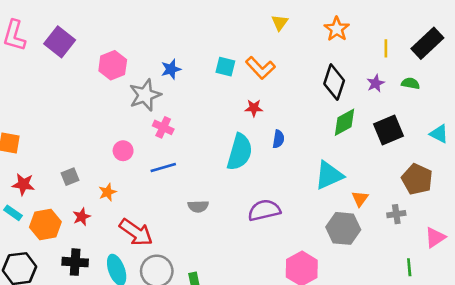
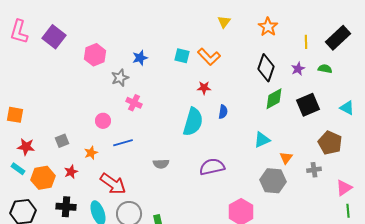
gray star: (145, 95) -> (120, 78), size x0.7
blue line: (163, 168) -> (123, 143), moved
cyan triangle: (329, 175) -> (262, 140), size x0.7
green line: (409, 267) -> (348, 211), moved

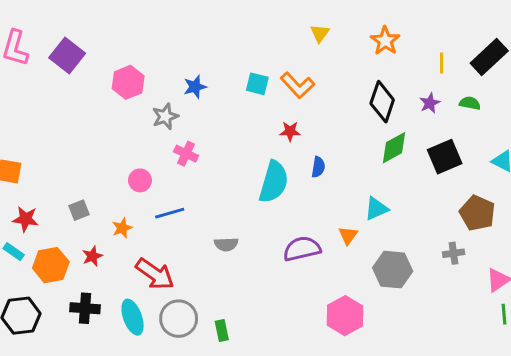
orange triangle: (286, 158) -> (348, 235), moved

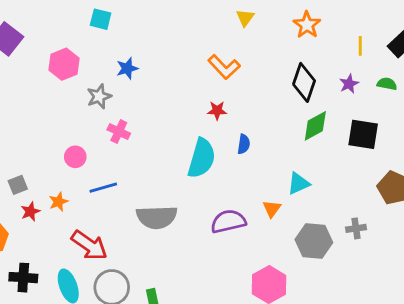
cyan square: (257, 84) -> (101, 19), moved
black square: (445, 157) -> (363, 134), turned 32
gray semicircle: (226, 244) -> (157, 217), size x1.8
gray cross: (454, 253) -> (356, 228), moved
red star: (92, 256) -> (30, 212), moved

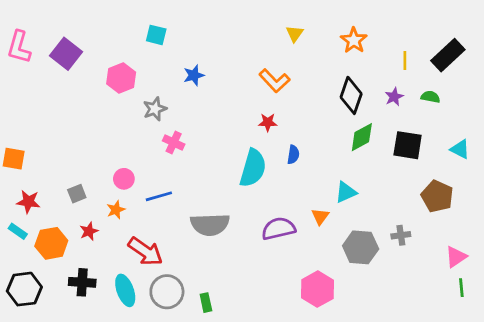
blue star: (127, 68) -> (194, 75), moved
pink circle: (75, 157) -> (124, 179), moved
red star: (30, 212) -> (89, 231), moved

